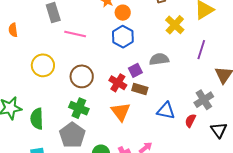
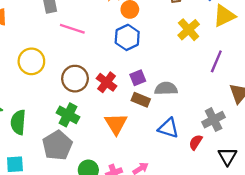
gray semicircle: (159, 59) -> (166, 89), moved
red cross: (118, 83) -> (107, 82), moved

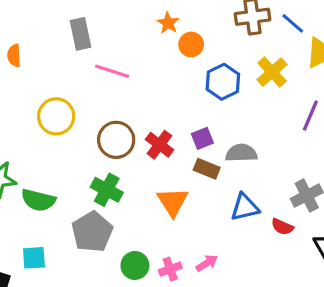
blue hexagon: (127, 37) -> (223, 82), moved
green semicircle: (18, 122) -> (38, 200), turned -80
blue triangle: (168, 128) -> (245, 207), turned -30
red semicircle: (196, 142) -> (282, 227), turned -98

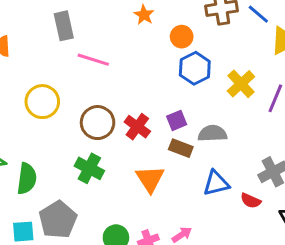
orange circle: (191, 44) -> (182, 37), moved
yellow cross: (272, 72) -> (241, 84), moved
green semicircle: (38, 200) -> (27, 179), turned -96
gray pentagon: (92, 232) -> (58, 220), moved

